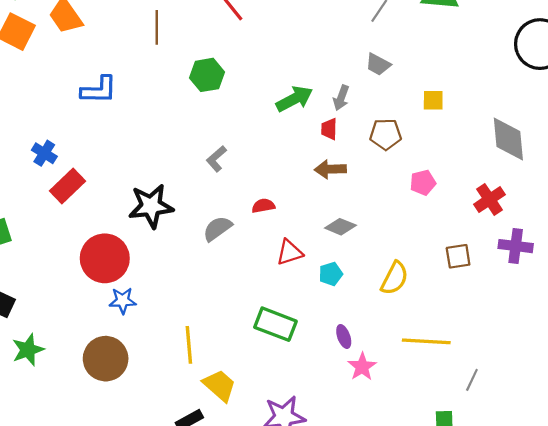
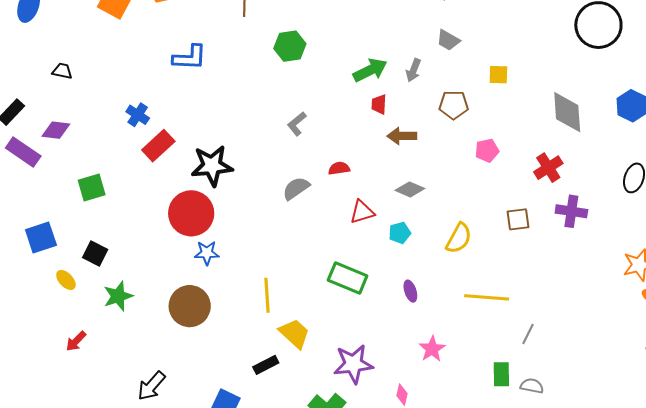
red trapezoid: (329, 129) -> (379, 104), moved
black star: (151, 206) -> (212, 166), moved
pink star: (362, 367) -> (432, 349), moved

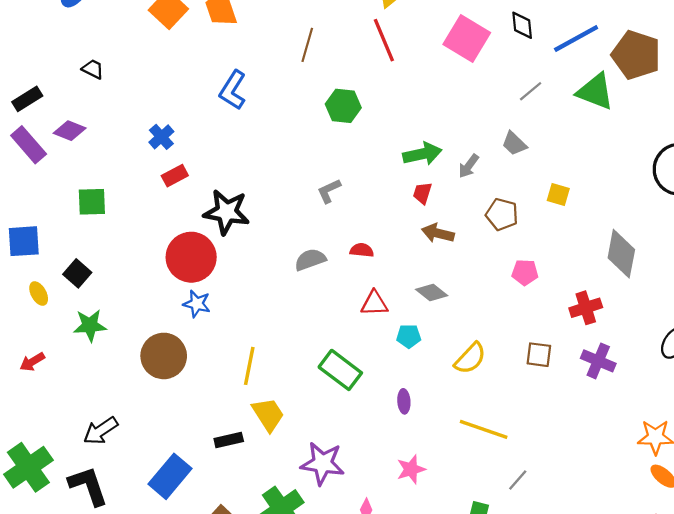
blue L-shape: (190, 58) -> (233, 90), turned 105
red rectangle: (158, 146) -> (175, 176), size x0.7

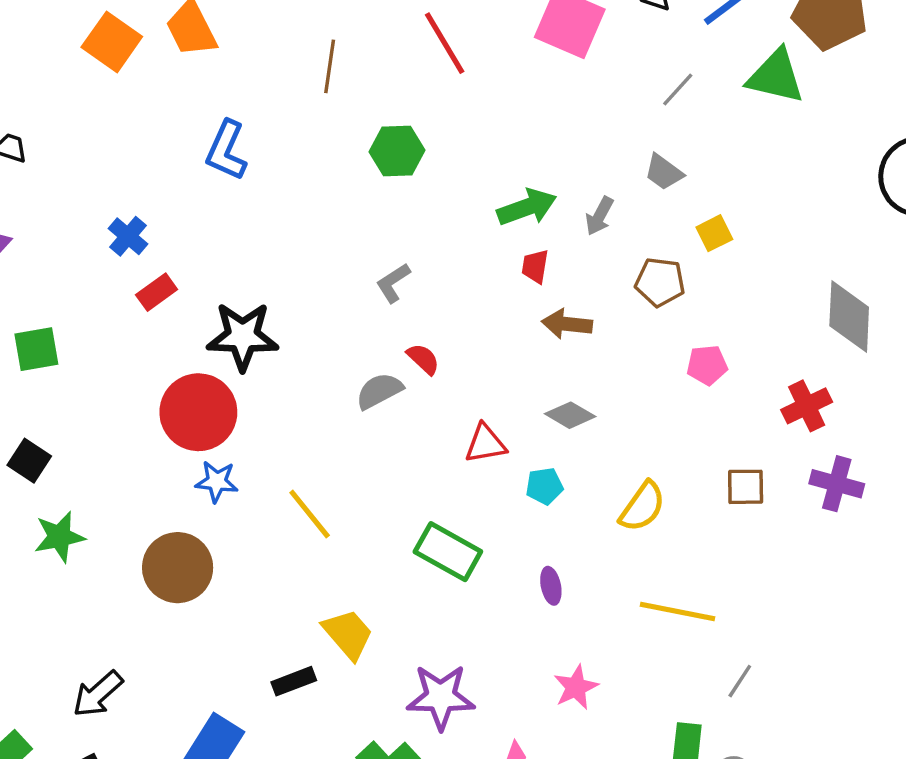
yellow square: (558, 194) -> (714, 233), moved, turned -35
red semicircle: (362, 250) -> (423, 359), moved, turned 45
yellow line: (249, 366) -> (310, 514), moved, turned -42

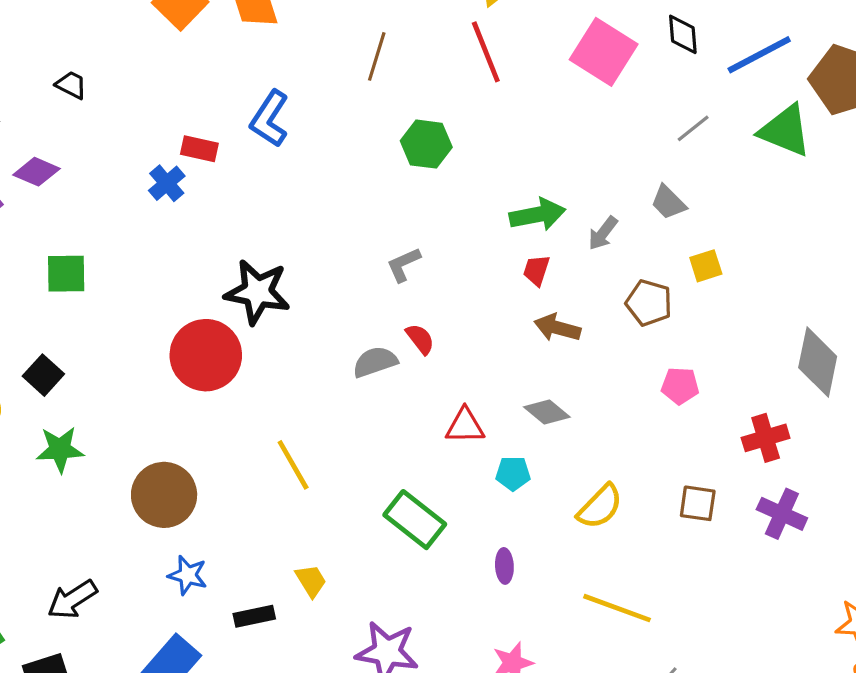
red rectangle: (157, 292) -> (199, 149), moved, turned 39
blue star: (217, 482) -> (188, 575), moved
yellow trapezoid: (348, 634) -> (311, 581), size x0.7

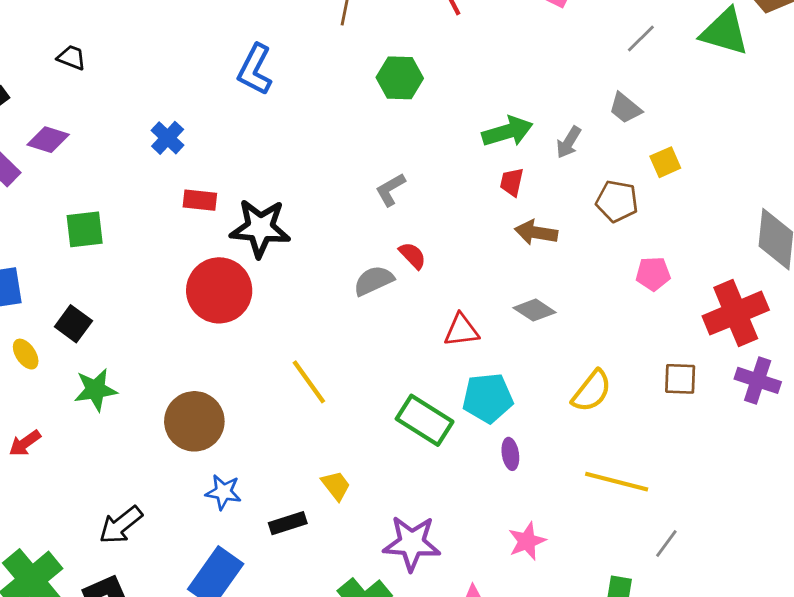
red rectangle: (199, 149) -> (200, 200), moved
red cross: (766, 438) -> (736, 313), size x1.5
cyan pentagon: (513, 473) -> (488, 398), moved, size x1.6

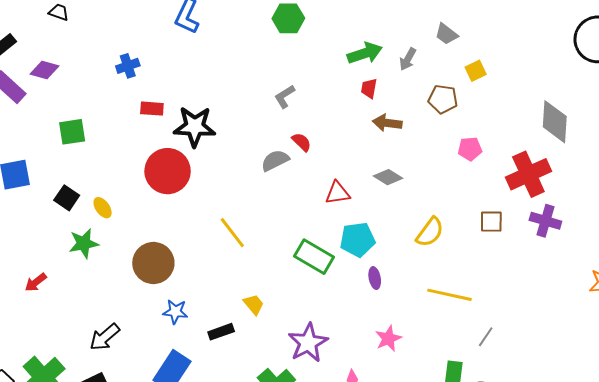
blue cross: (168, 138) -> (128, 66), turned 30
yellow ellipse: (26, 354) -> (103, 208), moved
purple star: (412, 543) -> (308, 343), turned -30

